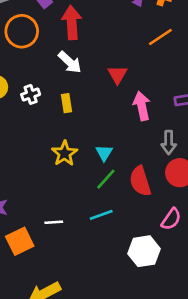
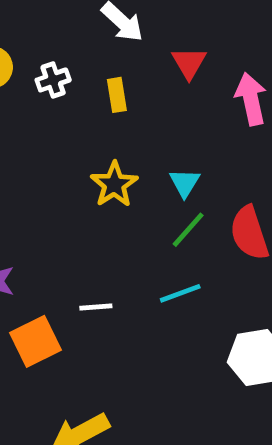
red triangle: (117, 75) -> (189, 63), moved

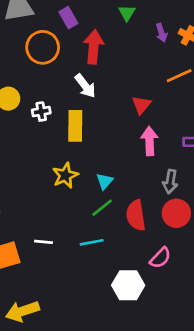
red triangle: (189, 63) -> (141, 105), moved
yellow rectangle: (117, 95) -> (75, 126), size x1.6

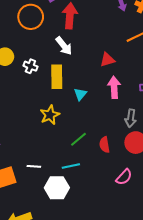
red triangle: (141, 105) -> (107, 60), turned 35
white cross: (41, 112) -> (30, 66), turned 32
cyan triangle: (105, 181) -> (80, 94), moved
red semicircle: (136, 215) -> (105, 145), size x0.7
white hexagon: (128, 285) -> (57, 188), moved

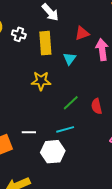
red triangle: (107, 60) -> (82, 33), moved
yellow star: (50, 115) -> (41, 81), turned 30

